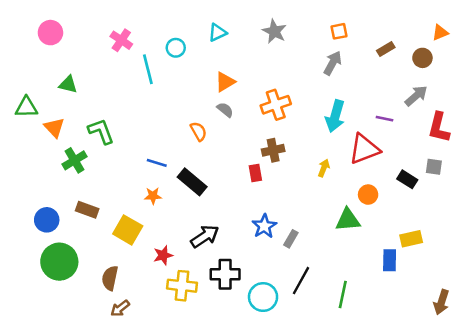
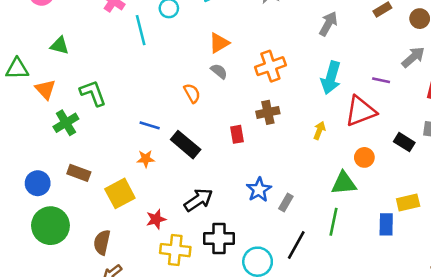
red rectangle: (255, 173) -> (237, 134), moved
yellow square: (128, 230) -> (120, 193), turned 32
green line: (343, 295) -> (333, 222), moved

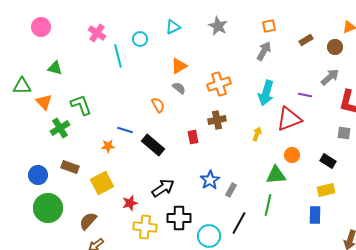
black rectangle: (404, 142) -> (328, 161), moved
orange star: (146, 159) -> (108, 146), moved
blue rectangle: (386, 224) -> (315, 215), moved
brown semicircle: (102, 242) -> (88, 221), turned 30

